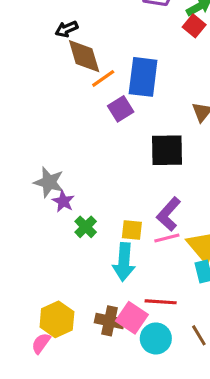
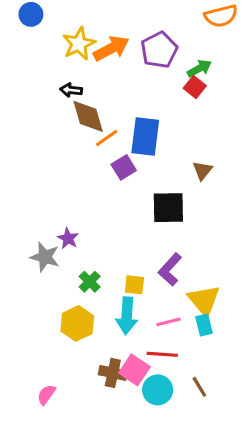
black arrow: (66, 29) -> (71, 90), turned 30
gray star: (49, 182) -> (45, 257), moved
purple star: (63, 201) -> (68, 238), moved
pink line: (167, 238) -> (168, 322), moved
yellow hexagon: (57, 319) -> (77, 323), moved

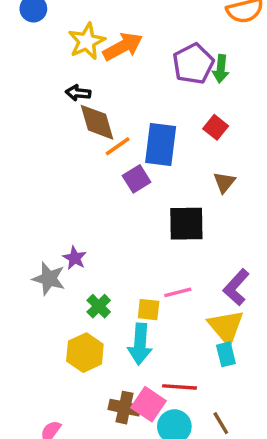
purple pentagon: (159, 50) -> (193, 64), moved
green arrow: (199, 68) -> (221, 69), turned 125
red square: (195, 87) -> (216, 127), moved
purple L-shape: (170, 269) -> (236, 287), moved
pink line: (168, 322) -> (178, 292), moved

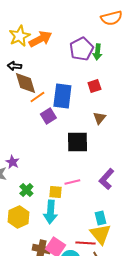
red square: (216, 127) -> (94, 86), turned 32
yellow triangle: (226, 327) -> (100, 234), moved
red line: (180, 387) -> (85, 243), moved

